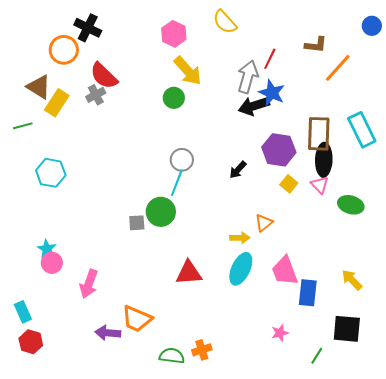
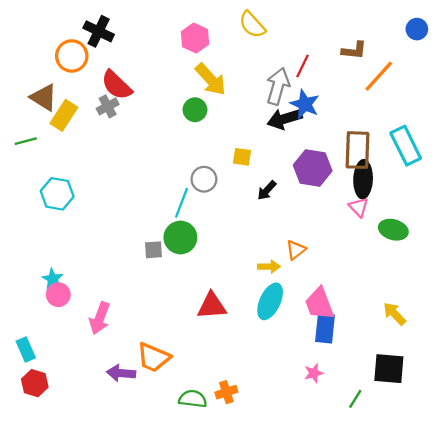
cyan line: (177, 183) -> (182, 203), moved
yellow square: (289, 184) -> (242, 157), moved, turned -30
blue rectangle: (308, 293) -> (325, 328), moved

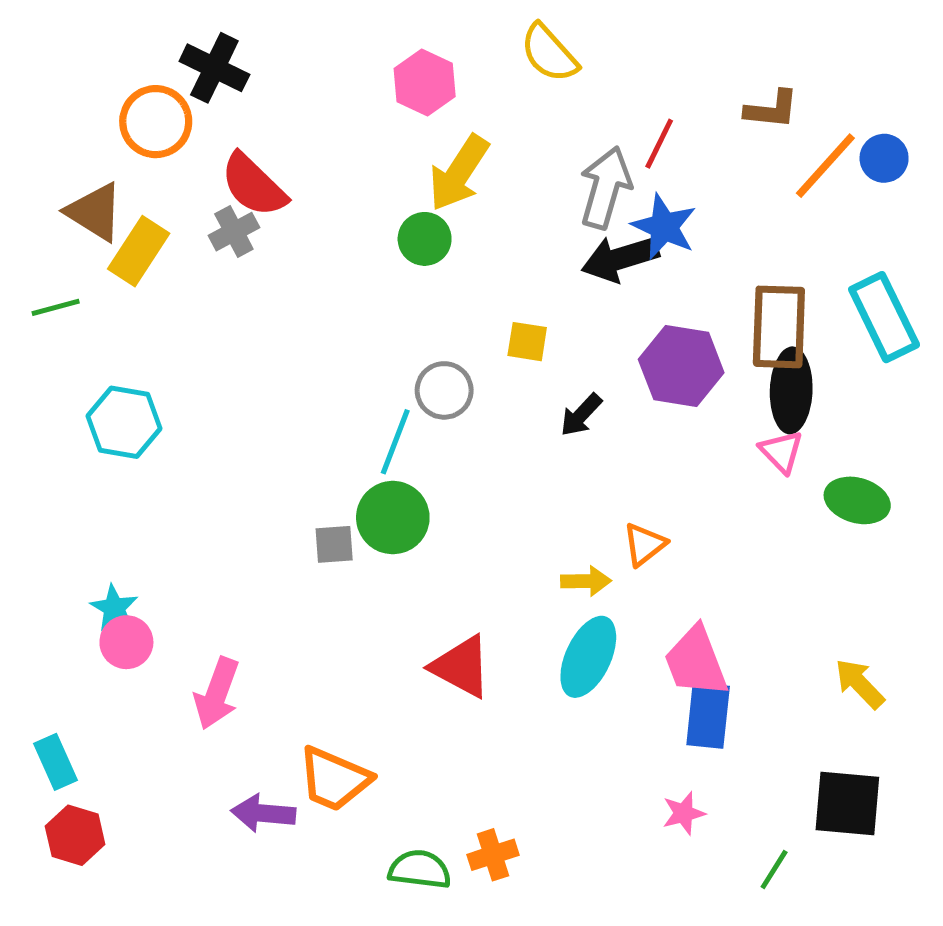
blue circle: (417, 29) -> (884, 158), moved
yellow arrow: (211, 79) -> (459, 173), turned 75
red triangle: (212, 306) -> (461, 667), turned 32

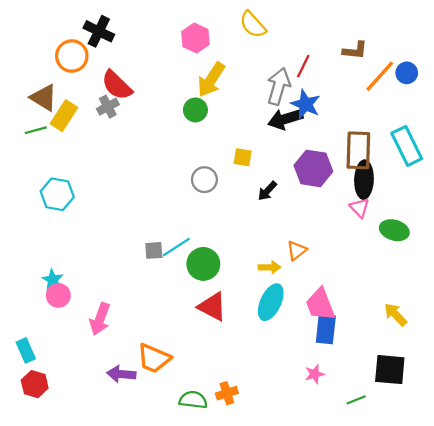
green line: (56, 307) -> (36, 130), moved
cyan line: (395, 442) -> (176, 247), moved, turned 36
green circle: (393, 518) -> (203, 264), moved
green line: (774, 869) -> (356, 400), turned 36

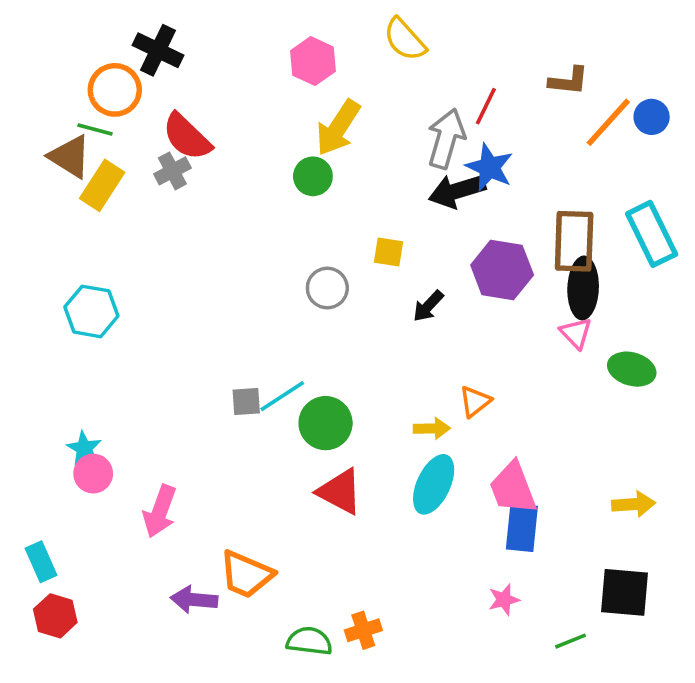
green line: (36, 130) -> (95, 130), moved, turned 30
yellow arrow: (395, 314) -> (634, 504), turned 130

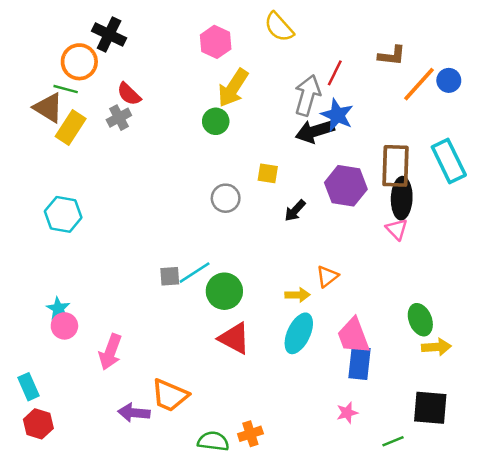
red semicircle: (187, 137) -> (129, 94), size x0.7
green ellipse: (632, 369) -> (420, 320), moved, turned 52

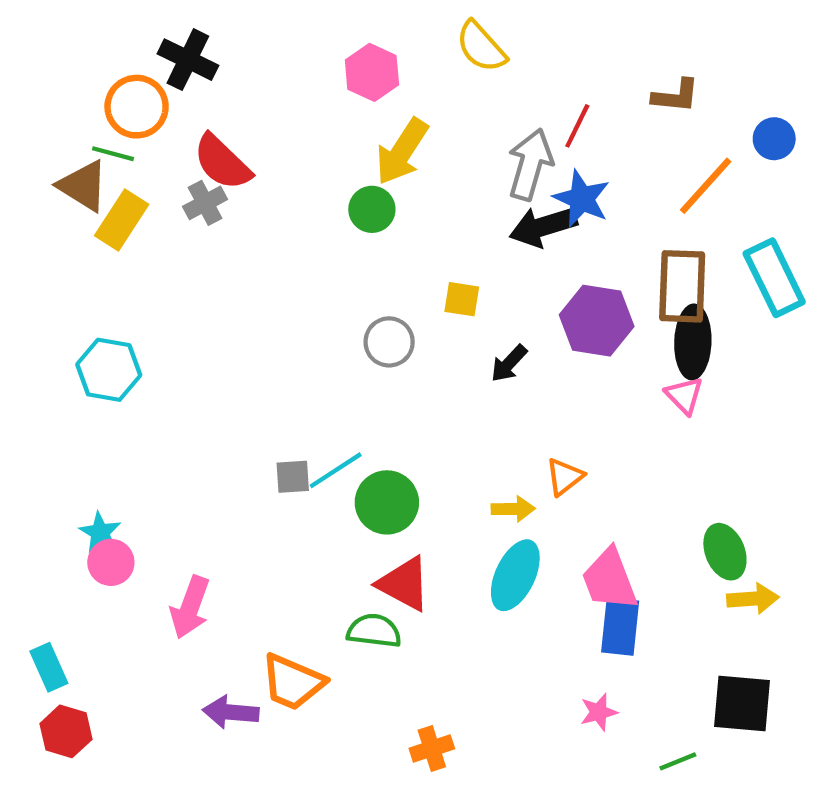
orange line: (419, 84) -> (706, 186), moved
red semicircle: (129, 94) -> (222, 162), size x1.4
green semicircle: (213, 441) -> (374, 631), moved

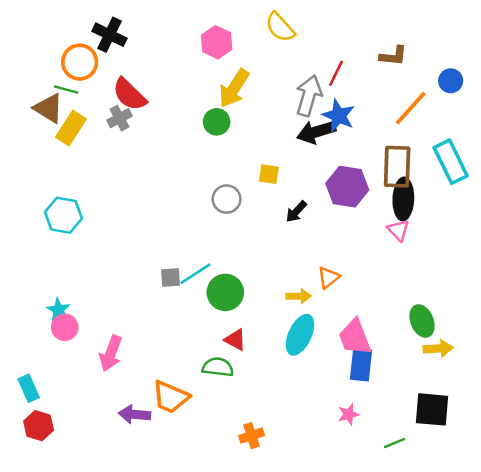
red triangle: (404, 584) -> (235, 340), size x0.7

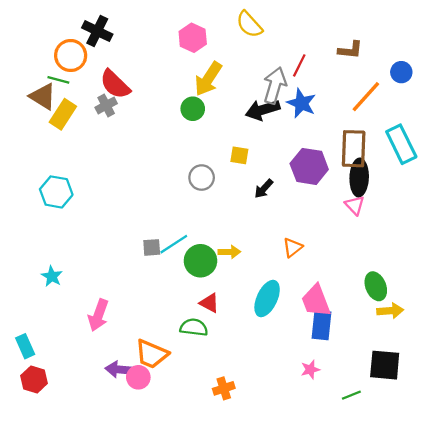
black arrow: (316, 132) -> (263, 110), moved
yellow arrow: (299, 296) -> (229, 252), moved
pink circle: (65, 327) -> (138, 377), moved

